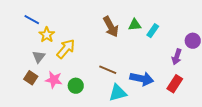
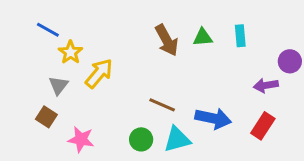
cyan rectangle: (153, 31) -> (240, 36), moved, turned -40
purple arrow: (177, 57) -> (266, 85), turned 63
pink star: (54, 80) -> (81, 139), moved
green circle: (76, 86) -> (141, 139), moved

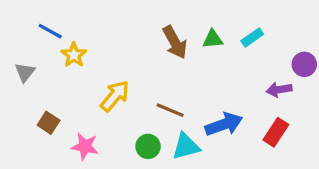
cyan rectangle: (240, 36) -> (252, 38), turned 60
yellow arrow: (99, 73) -> (115, 96), moved
gray triangle: (58, 85) -> (25, 72), moved
blue arrow: (213, 118) -> (224, 124), turned -32

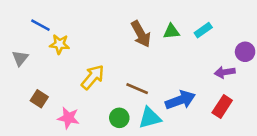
yellow star: (74, 55) -> (60, 44), turned -30

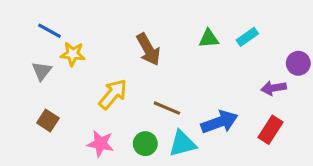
brown arrow: (141, 34) -> (148, 49), moved
gray triangle: (20, 58) -> (42, 71), moved
pink star: (68, 118) -> (100, 144), moved

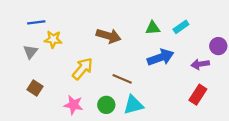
blue line: (49, 31) -> (36, 22), turned -36
brown arrow: (148, 49) -> (109, 36), turned -45
blue arrow: (219, 122) -> (161, 57), moved

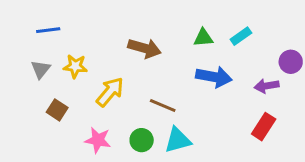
yellow star: (53, 39) -> (75, 66), moved
blue arrow: (161, 57) -> (214, 77), turned 30
brown square: (35, 88) -> (57, 110), moved

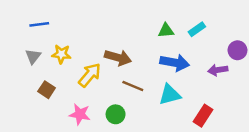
brown arrow: (145, 48) -> (118, 58), moved
red rectangle: (264, 127) -> (203, 116), moved
cyan triangle: (178, 140) -> (170, 95), moved

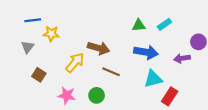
yellow star: (61, 54) -> (51, 34), moved
cyan triangle: (170, 95) -> (153, 79), moved

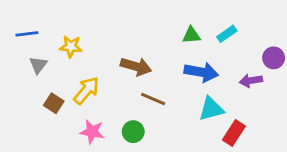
blue line: (33, 20) -> (27, 34), moved
yellow arrow: (75, 62) -> (86, 91), moved

